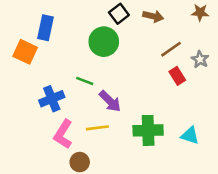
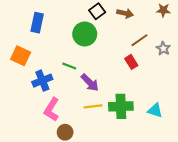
orange square: (25, 52) -> (21, 56), moved
red rectangle: (177, 76) -> (131, 62), moved
yellow line: (97, 128) -> (93, 106), moved

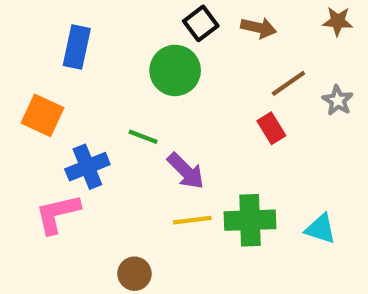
pink L-shape: (52, 109) -> (57, 214), moved, turned 45

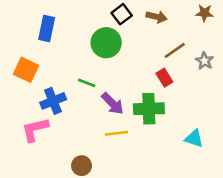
green cross: (250, 220) -> (149, 109), moved

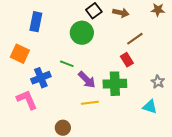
gray star: (204, 61) -> (158, 82), moved
pink L-shape: (35, 129) -> (27, 100), turned 80

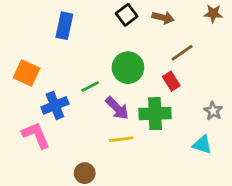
blue rectangle: (36, 22) -> (64, 26), moved
green circle: (82, 33) -> (128, 68), moved
green line: (67, 64) -> (90, 87), turned -48

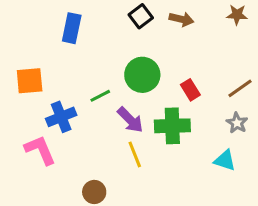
brown line: (182, 53) -> (240, 88), moved
orange square: (27, 73) -> (30, 81), turned -30
yellow line: (121, 139) -> (135, 154), turned 75

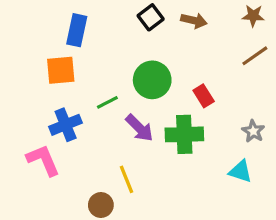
orange square: (30, 81) -> (61, 70), moved
brown line: (240, 88) -> (255, 56), moved
yellow line: (135, 154) -> (127, 179), moved

